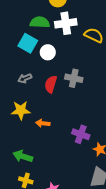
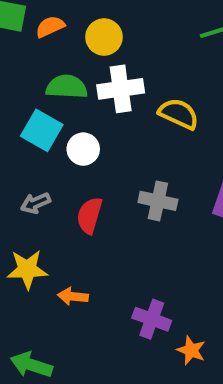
gray cross: (74, 78) -> (158, 201), moved

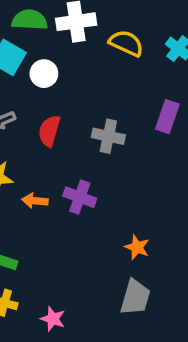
gray cross: (158, 201) -> (108, 136), moved
purple cross: (152, 319) -> (80, 197), moved

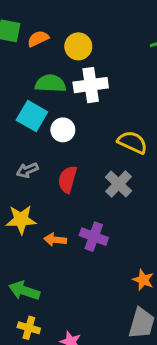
yellow semicircle: (126, 43) -> (132, 142), moved
gray cross: (108, 136) -> (119, 184), turned 32

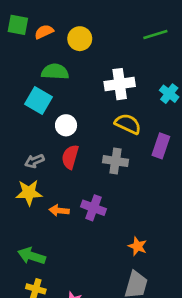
white cross: (91, 85) -> (120, 84), moved
white circle: (63, 130) -> (66, 125), moved
gray arrow: (27, 170) -> (34, 161), moved
gray cross: (119, 184) -> (116, 161), turned -35

